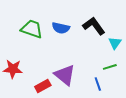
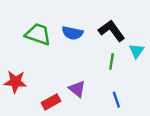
green line: (110, 67) -> (112, 62), moved, turned -64
purple triangle: (65, 75) -> (77, 89), size x0.7

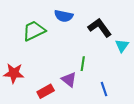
blue semicircle: (72, 33) -> (64, 16), moved
green trapezoid: (38, 34) -> (34, 31), turned -45
green line: (112, 62) -> (83, 64), moved

